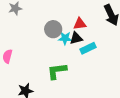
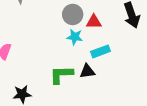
gray circle: (53, 29) -> (73, 14), moved
black triangle: (76, 38) -> (87, 71), moved

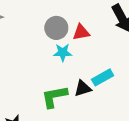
cyan rectangle: (101, 51) -> (103, 77), moved

